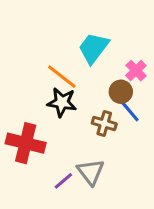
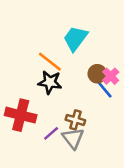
pink cross: (136, 71) -> (111, 76), moved
brown cross: (104, 123) -> (75, 120), moved
purple line: (63, 181) -> (51, 133), moved

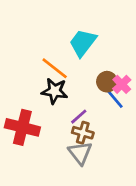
purple line: (51, 133) -> (79, 117), moved

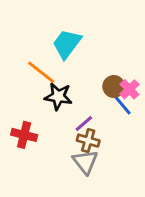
cyan trapezoid: (83, 43) -> (67, 44), moved
orange line: (55, 68) -> (41, 72), moved
red cross: (22, 127) -> (24, 135), size x0.7

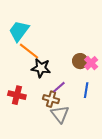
cyan trapezoid: (67, 44) -> (19, 31), moved
blue line: (122, 105) -> (86, 90), moved, turned 49
brown cross: (88, 141) -> (51, 99), moved

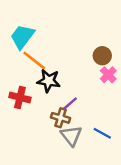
brown circle: (80, 61) -> (102, 56), moved
blue line: (86, 90) -> (102, 133), moved, turned -70
red cross: (17, 95) -> (20, 97), moved

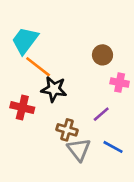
brown circle: (102, 56) -> (103, 55), moved
pink cross: (108, 75) -> (120, 83), turned -35
purple line: (70, 103) -> (101, 114), moved

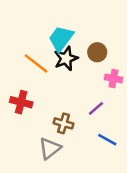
cyan trapezoid: (25, 40) -> (61, 38), moved
black star: (54, 89) -> (66, 58), moved, turned -30
gray triangle: (79, 150) -> (50, 148), moved, turned 30

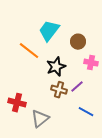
black star: (66, 58) -> (56, 67), moved
red cross: (21, 102) -> (17, 103), moved
brown cross: (64, 123) -> (59, 90), moved

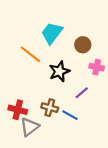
brown cross: (59, 90) -> (50, 108), moved
blue line: (86, 112) -> (70, 115), moved
gray triangle: (40, 119) -> (29, 127), moved

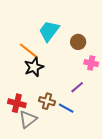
black star: (59, 71) -> (34, 67), moved

